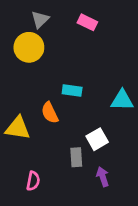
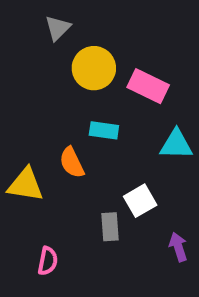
pink rectangle: (87, 22) -> (148, 86), moved, size x1.4
yellow circle: (29, 47) -> (94, 68), moved
purple arrow: (103, 177) -> (178, 247), moved

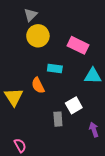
yellow circle: (94, 68) -> (38, 36), moved
yellow triangle: (26, 185) -> (14, 97), turned 48
pink semicircle: (48, 261) -> (20, 145), moved, turned -40

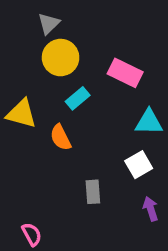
cyan rectangle: (55, 69) -> (78, 98), moved, turned -48
yellow triangle: (14, 97) -> (21, 114), moved, turned -42
white square: (74, 105) -> (139, 165), moved

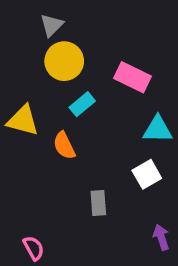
purple arrow: (151, 209) -> (161, 237), moved

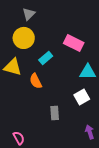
yellow circle: (64, 61) -> (24, 38), moved

